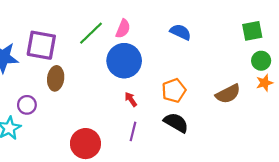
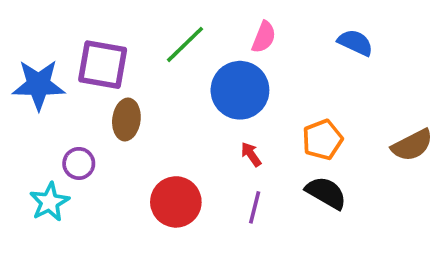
pink semicircle: (123, 29) -> (264, 37), moved
blue semicircle: (180, 32) -> (355, 43), moved
red circle: (85, 144) -> (176, 202), moved

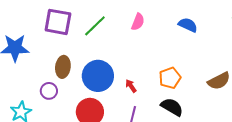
purple square: (103, 65) -> (58, 22), moved
blue circle: (240, 90) -> (98, 76), moved
purple circle: (79, 163) -> (49, 91), moved

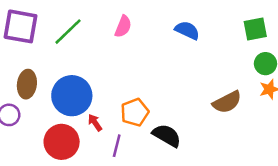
orange pentagon: (170, 78) -> (135, 112), moved
red arrow: (131, 86) -> (95, 123), moved

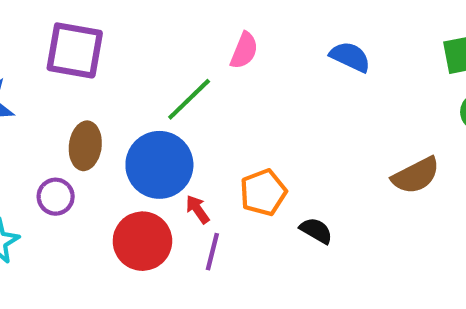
green line: (68, 32) -> (189, 99), moved
black semicircle: (167, 135) -> (316, 231), size x0.7
purple line: (117, 146) -> (212, 252), moved

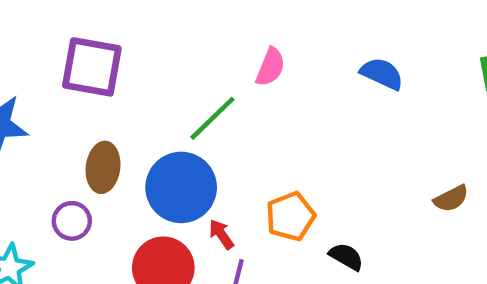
brown semicircle: (416, 175) -> (451, 199), size x0.7

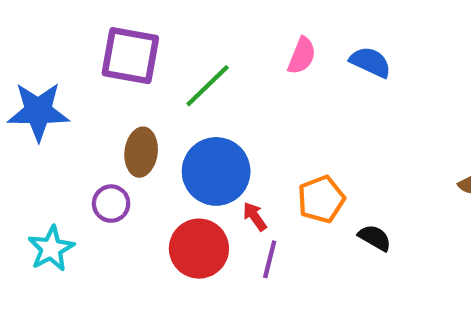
blue semicircle: (382, 74) -> (370, 62), moved
green line: (212, 118) -> (208, 86), moved

